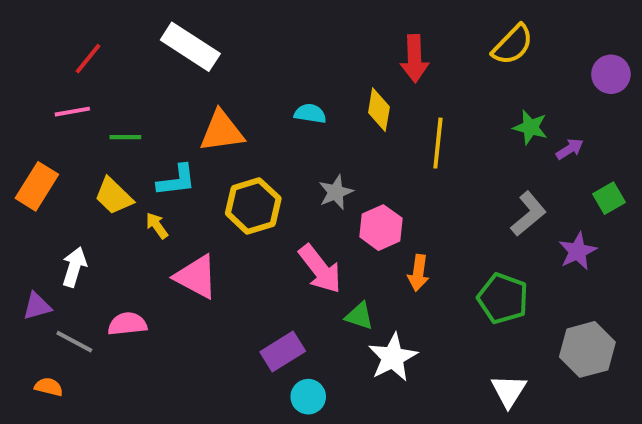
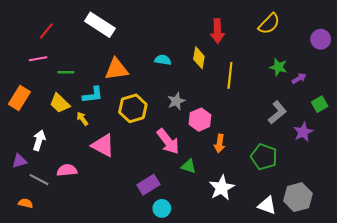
gray hexagon: (587, 349) -> (298, 197), moved
white star: (393, 357) -> (222, 188), moved
white triangle: (509, 391) -> (267, 205), turned -42

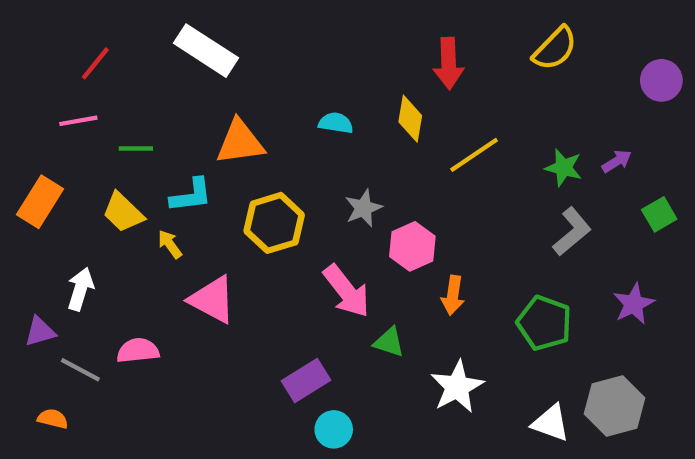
green star: (278, 67) -> (563, 168), moved
yellow line: (230, 75) -> (474, 155), turned 50
purple star: (303, 132) -> (634, 304), moved

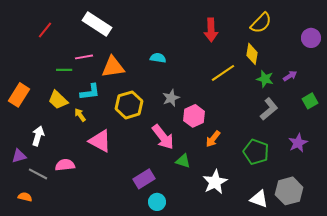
yellow diamond: (410, 119) -> (252, 54), moved
pink line: (78, 121) -> (84, 57), moved
orange arrow: (453, 295) -> (213, 139), turned 30

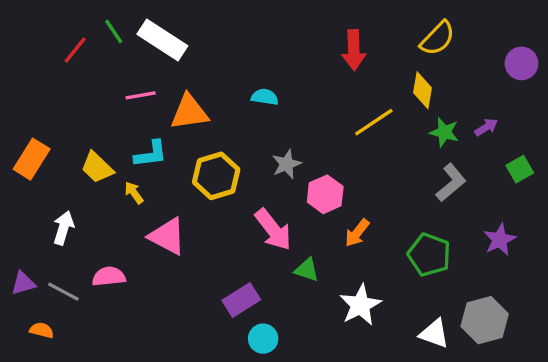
green line: (64, 70) -> (114, 32), moved, turned 56
purple triangle: (19, 156) -> (23, 283), moved

